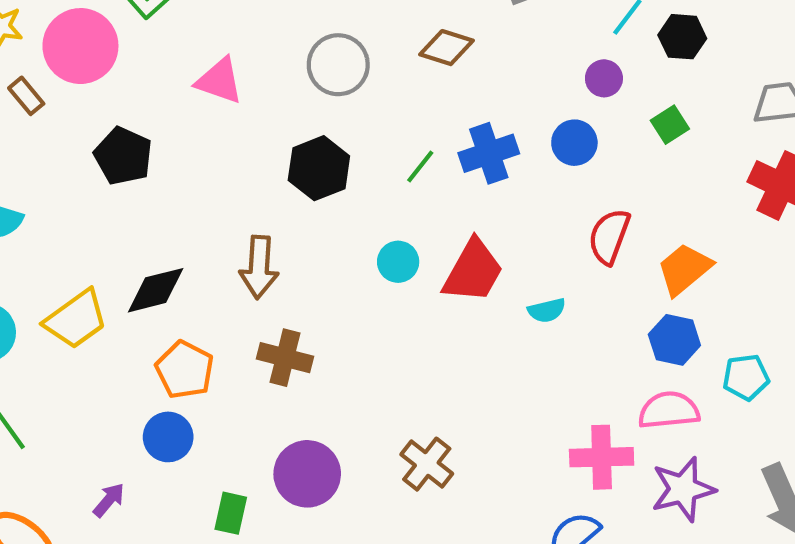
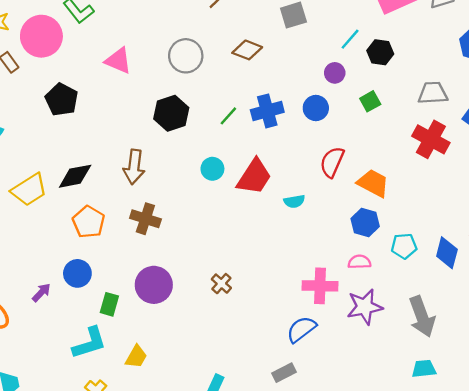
orange trapezoid: (684, 269) -> (373, 183), turned 64
pink semicircle: (669, 410) -> (359, 262), size x0.7
blue circle: (168, 437) -> (77, 273), moved
brown cross: (427, 464) -> (221, 284), size x0.7

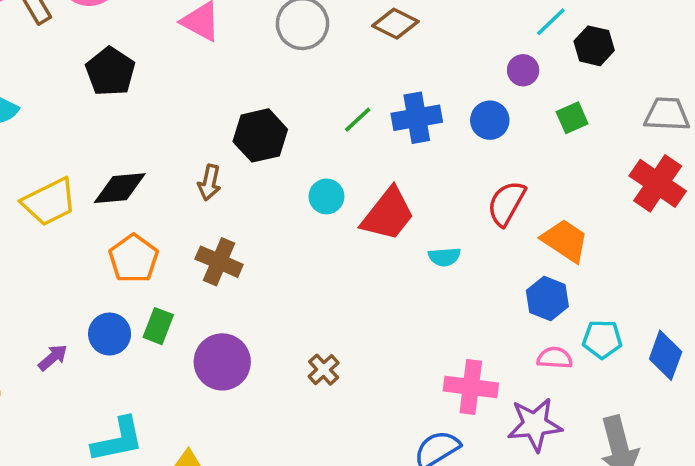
black hexagon: (171, 113) -> (260, 135), moved
brown arrow: (134, 167) -> (209, 183), size x0.7
pink semicircle: (359, 262) -> (555, 358), moved
green rectangle: (109, 304) -> (158, 326), moved

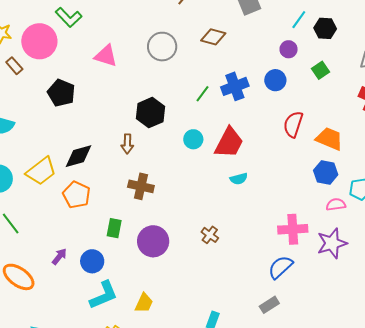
cyan semicircle: (444, 257) -> (239, 179), moved
orange pentagon: (134, 259) -> (76, 195), moved
blue circle: (110, 334) -> (92, 261), moved

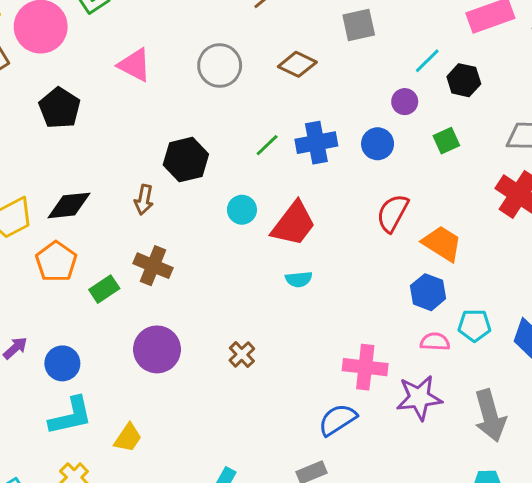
green rectangle: (114, 228) -> (104, 289), moved, turned 36

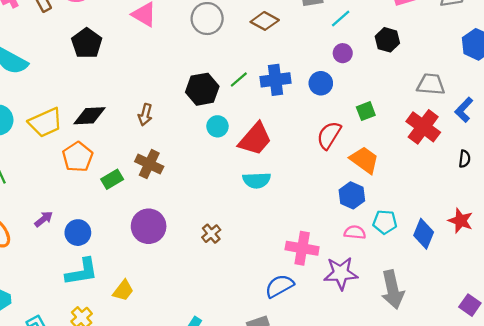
cyan line: (427, 61) -> (341, 18), moved
green square: (446, 141) -> (366, 111), moved
black hexagon: (186, 160) -> (202, 89), moved
cyan semicircle: (299, 279) -> (257, 180), size x1.4

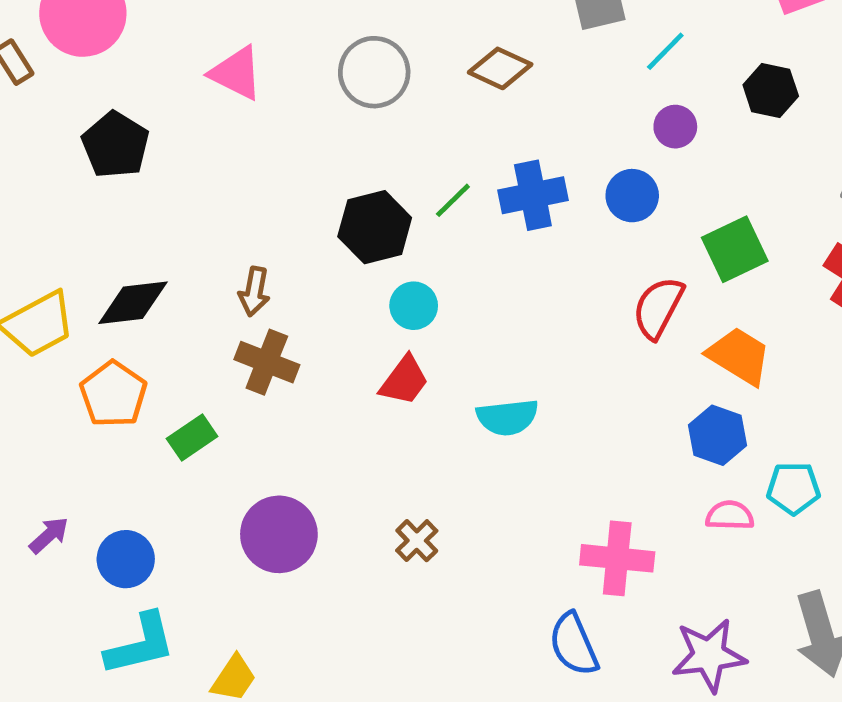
green square: (366, 111) -> (735, 249), size x1.5
red trapezoid: (255, 139) -> (404, 380), moved, size x0.7
brown cross: (149, 164) -> (267, 362), moved
purple star: (341, 273) -> (709, 655), moved
blue semicircle: (279, 286) -> (574, 644), turned -80

